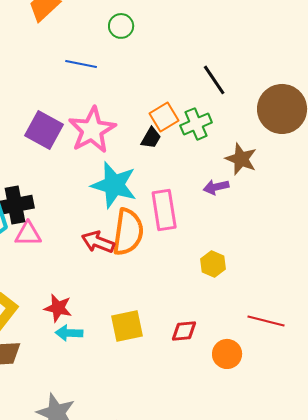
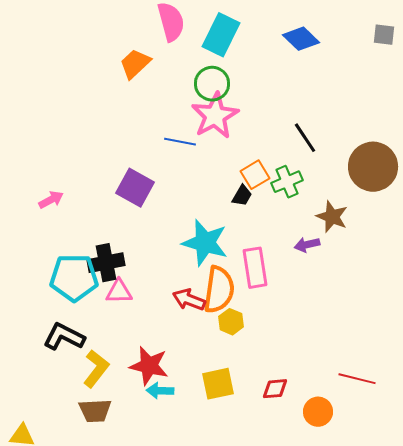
green circle: (121, 26) -> (212, 84), size x1.4
blue line: (81, 64) -> (180, 142), moved
pink star: (92, 130) -> (215, 116), moved
yellow hexagon: (213, 264) -> (231, 322), moved
red star: (58, 308) -> (149, 366), size x1.4

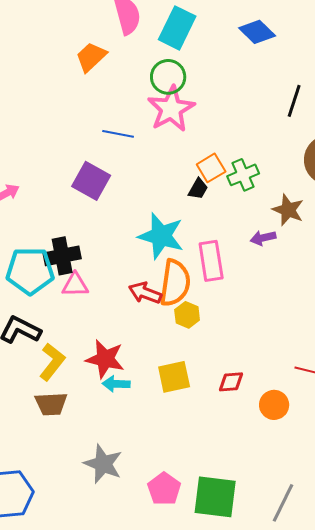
black line: (305, 138) -> (294, 101), moved, turned 52
blue line: (180, 142) -> (118, 134), moved

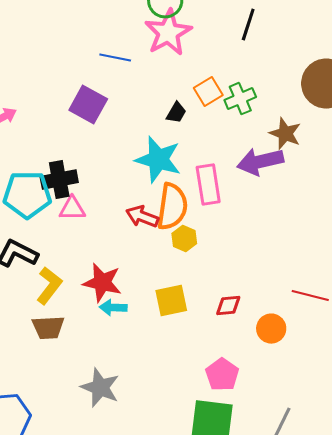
black line: (294, 101) -> (248, 25), moved
black trapezoid: (198, 189) -> (176, 113), moved
purple arrow: (263, 238) -> (260, 162), size x1.8
pink pentagon: (164, 489) -> (222, 375), moved

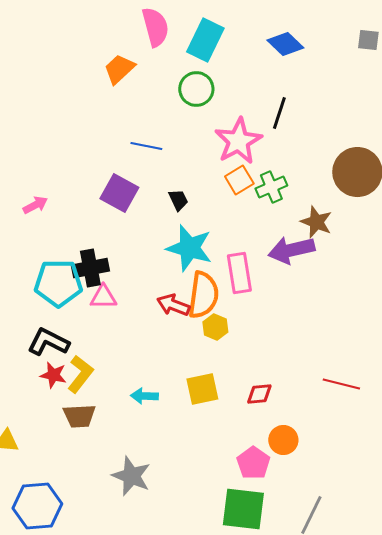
pink star: (168, 33) -> (238, 141), moved
black trapezoid: (176, 113) -> (178, 200), moved, turned -55
red star: (102, 283) -> (53, 375), moved, size x0.7
orange circle: (271, 329) -> (283, 440), moved

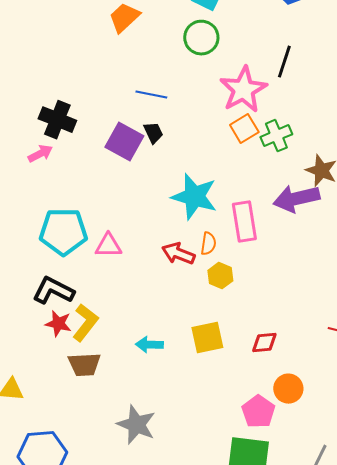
black trapezoid: (178, 200) -> (153, 133), moved
black cross: (90, 268) -> (57, 120), moved, turned 33
orange semicircle: (203, 295) -> (208, 244), size x0.5

